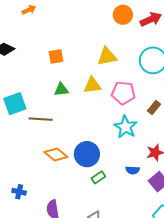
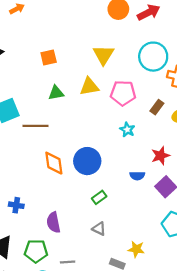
yellow triangle: (107, 56) -> (104, 55), turned -45
cyan star: (126, 127) -> (127, 130), size x0.6
orange diamond: (56, 154) -> (54, 163), turned 45
green rectangle: (98, 177) -> (99, 197), moved

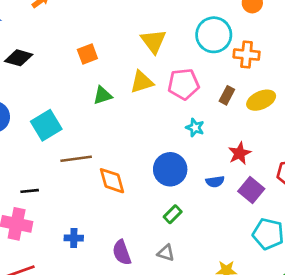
brown line: (35, 126) -> (76, 159), moved
blue circle: (87, 161) -> (170, 169), moved
gray triangle: (99, 229) -> (166, 253), moved

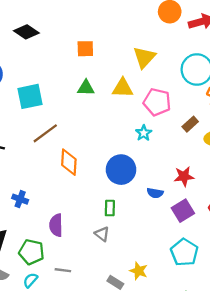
cyan star: (195, 128) -> (144, 133), moved
brown line: (76, 159) -> (45, 133), turned -48
green rectangle: (173, 214) -> (110, 208), turned -63
gray triangle: (166, 253) -> (102, 234), moved

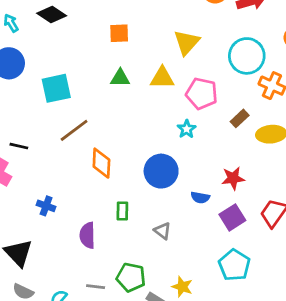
green rectangle: (110, 208) -> (122, 211), moved
gray triangle: (102, 234) -> (163, 231), moved
green pentagon: (32, 252) -> (131, 277), moved

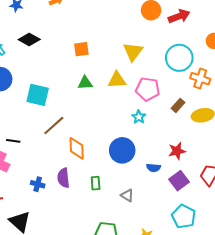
cyan square: (56, 88) -> (38, 95), turned 30
purple semicircle: (87, 235) -> (63, 178), moved

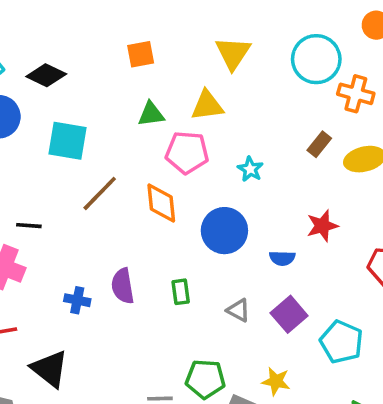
black diamond: (29, 39) -> (46, 75), moved
pink pentagon: (148, 89) -> (187, 152), moved
orange diamond: (77, 148) -> (161, 203), moved
purple square: (179, 181) -> (289, 314), moved

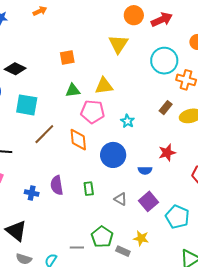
yellow triangle: (233, 53) -> (118, 44), moved
green pentagon: (205, 379) -> (102, 237), turned 30

